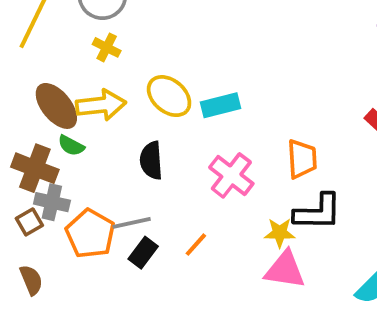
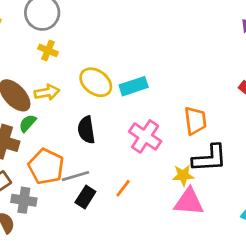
yellow arrow: (101, 105) -> (47, 92), size x0.7
green semicircle: (71, 146) -> (28, 123), turned 108
gray cross: (52, 202) -> (24, 200), moved
orange pentagon: (90, 234) -> (46, 166), moved

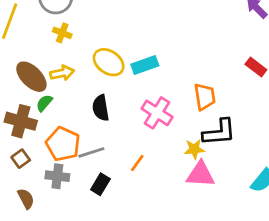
black rectangle: (85, 197) -> (100, 184), moved
gray cross: (24, 200) -> (57, 176), moved

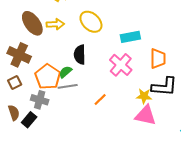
cyan rectangle: (145, 65) -> (130, 37), moved
green semicircle: (44, 103) -> (65, 72), moved
black rectangle: (100, 184) -> (29, 120), moved

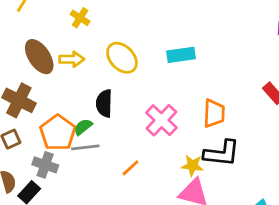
cyan rectangle: (130, 37) -> (181, 55), moved

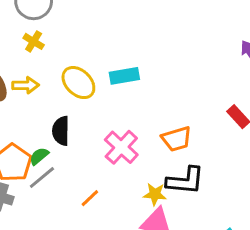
cyan rectangle: (181, 55) -> (124, 76), moved
orange trapezoid: (214, 113) -> (176, 139), turned 72
gray line: (85, 147) -> (42, 178), turned -32

